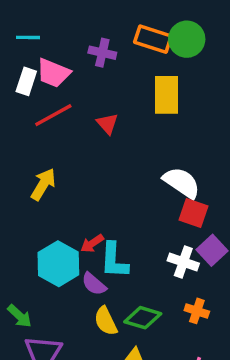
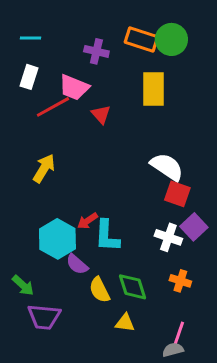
pink trapezoid: (53, 73) -> (74, 87), moved
purple semicircle: (94, 284) -> (77, 264), moved
green diamond: (143, 318) -> (132, 287), turned 56

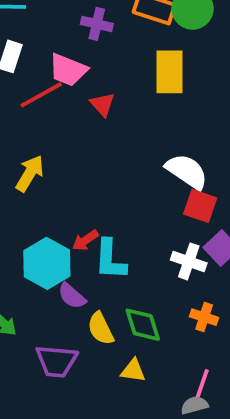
purple trapezoid: (44, 317) -> (57, 361), moved

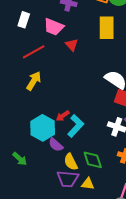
red line: (41, 95) -> (34, 52), moved
cyan L-shape: (110, 260) -> (76, 126), turned -140
purple trapezoid: (57, 361) -> (68, 179), moved

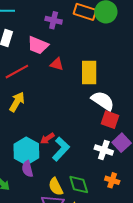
yellow rectangle: (107, 28) -> (89, 73), moved
red triangle: (72, 45) -> (57, 64), turned -32
purple semicircle: (56, 145) -> (27, 169), moved, turned 35

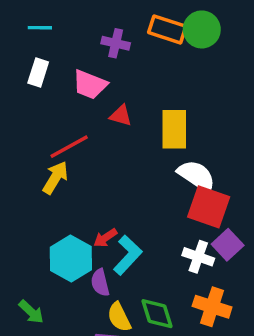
red line: (17, 72) -> (69, 147), moved
red square: (110, 120) -> (209, 207), size x1.4
purple semicircle: (27, 169) -> (100, 283), moved
orange cross: (112, 180) -> (212, 307), size x1.5

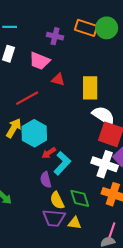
yellow arrow: (55, 178) -> (14, 128), moved
white cross: (198, 257) -> (105, 164), size x1.4
cyan hexagon: (71, 258) -> (34, 133), moved

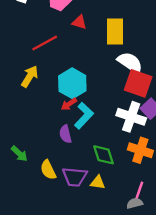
cyan hexagon: (34, 133) -> (72, 83), moved
yellow semicircle: (57, 200) -> (48, 170), moved

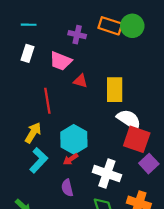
red line: (45, 43) -> (47, 101), turned -70
cyan L-shape: (84, 116) -> (39, 160), moved
white cross: (131, 117) -> (107, 174), moved

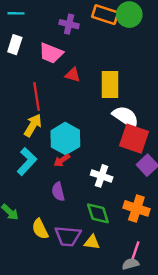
yellow arrow: (33, 133) -> (33, 125), moved
white cross: (107, 174) -> (102, 176), size x0.7

